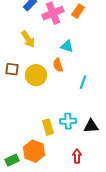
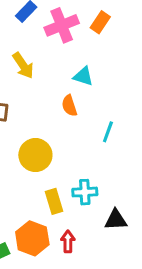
yellow circle: (36, 75) -> (35, 155), moved
black triangle: (91, 126) -> (116, 220), moved
red arrow: (77, 156) -> (68, 241), moved

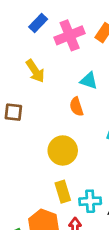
yellow circle: (35, 155) -> (63, 150), moved
cyan cross: (85, 192) -> (90, 201), moved

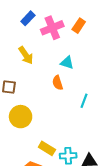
yellow circle: (63, 150) -> (21, 117), moved
yellow rectangle: (63, 192) -> (47, 148), turned -42

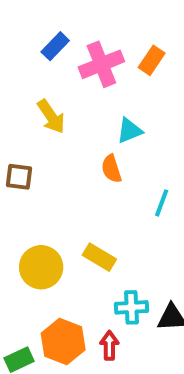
cyan triangle: (67, 63) -> (130, 131), turned -40
yellow circle: (21, 117) -> (41, 267), moved
yellow rectangle: (47, 148) -> (99, 257), moved

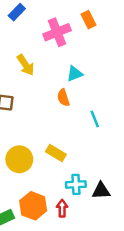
blue rectangle: (55, 46) -> (17, 12), moved
orange rectangle: (152, 60) -> (88, 20), moved, turned -60
cyan line: (162, 203) -> (95, 119), turned -42

